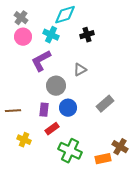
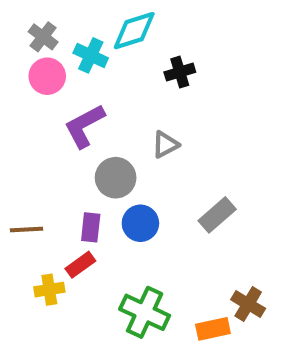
cyan cross: (51, 35) -> (91, 55), moved
red rectangle: (52, 129) -> (80, 265), moved
yellow cross: (24, 140) -> (49, 290), turned -32

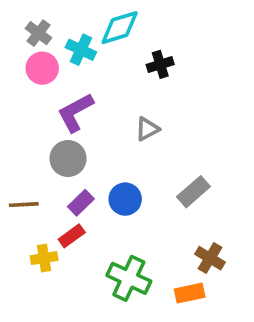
gray circle: (116, 178) -> (68, 158), moved
purple rectangle: (91, 227) -> (81, 203), turned 40
brown cross: (248, 304) -> (210, 258), moved

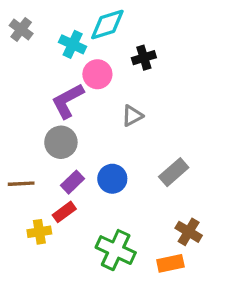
gray cross: (38, 33) -> (21, 29), moved
pink circle: (42, 68) -> (97, 74), moved

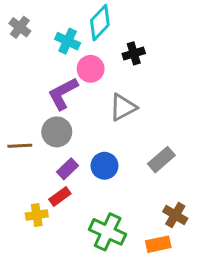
cyan diamond: (107, 24) -> (100, 23), turned -30
gray triangle: (132, 116) -> (123, 107), size x1.4
brown line: (21, 184) -> (20, 146), moved

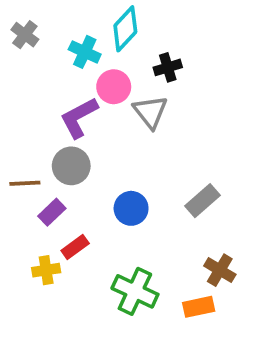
gray triangle: (123, 107) -> (150, 112), moved, turned -40
purple rectangle: (68, 169) -> (52, 212), moved

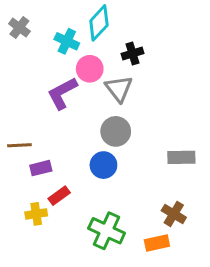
gray circle: (71, 166) -> (116, 131), moved
gray rectangle: (202, 201) -> (181, 157), moved, turned 40
purple rectangle: (52, 212) -> (41, 168), turned 30

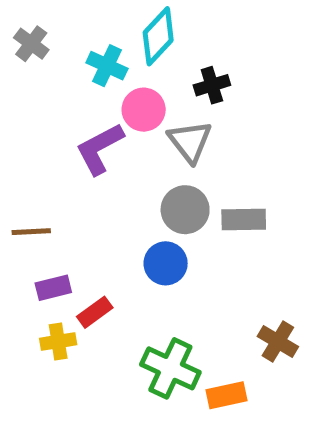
gray rectangle: (181, 157) -> (244, 219), moved
purple rectangle: (41, 168) -> (53, 288), moved
orange rectangle: (157, 243) -> (227, 395), moved

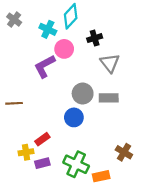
gray triangle: (190, 141) -> (110, 63), moved
purple rectangle: (53, 288) -> (42, 163), moved

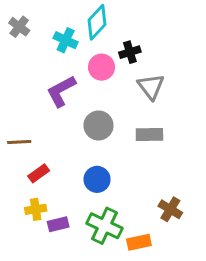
pink circle: (64, 49) -> (102, 67), moved
gray circle: (83, 94) -> (99, 125), moved
blue circle: (74, 117) -> (97, 179), moved
red rectangle: (42, 139) -> (39, 173), moved

